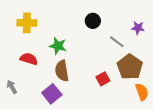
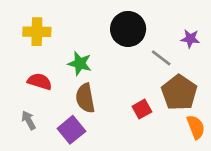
black circle: (93, 21) -> (128, 29), size x1.6
gray arrow: (12, 87) -> (29, 120), moved

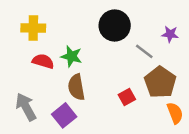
red semicircle: (40, 81) -> (43, 61), moved
gray arrow: (29, 120) -> (26, 107), size x1.6

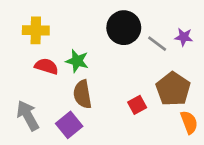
gray line: (144, 51) -> (157, 44), moved

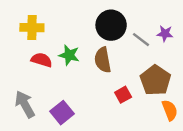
brown semicircle: (82, 94) -> (103, 60), moved

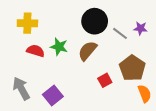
brown semicircle: (103, 60) -> (88, 51), turned 50

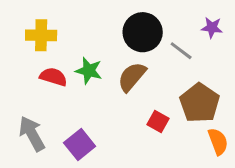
purple star: (140, 28) -> (212, 28), moved
red square: (105, 80) -> (158, 121), turned -32

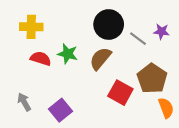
purple star: (212, 28) -> (161, 32), moved
red square: (158, 121) -> (120, 93), size x1.5
gray arrow: (32, 134) -> (24, 102), size x0.7

